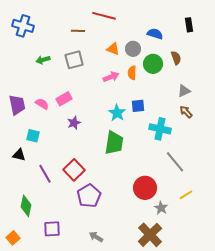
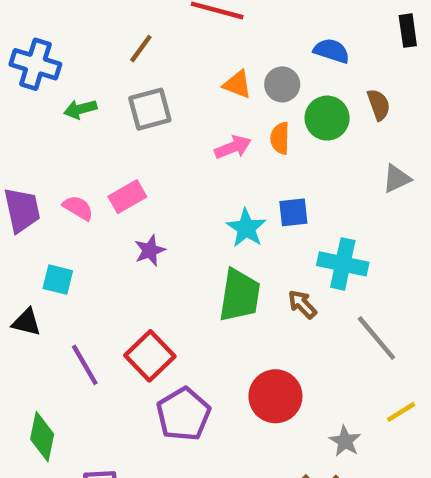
blue cross: (23, 26) -> (35, 64), moved
brown line: (78, 31) -> (141, 49), moved, turned -56
brown arrow: (186, 112) -> (302, 304), moved
red circle: (145, 188) -> (275, 396), moved

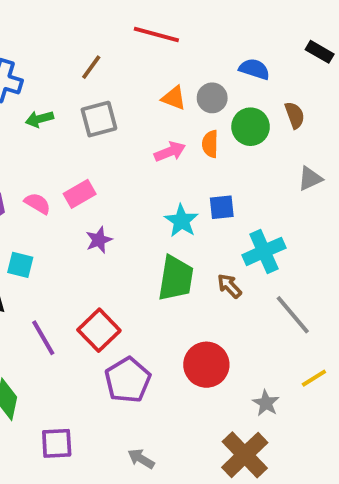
black rectangle: (408, 31) -> (320, 52), turned -52
cyan cross: (343, 264) -> (264, 251), turned -36

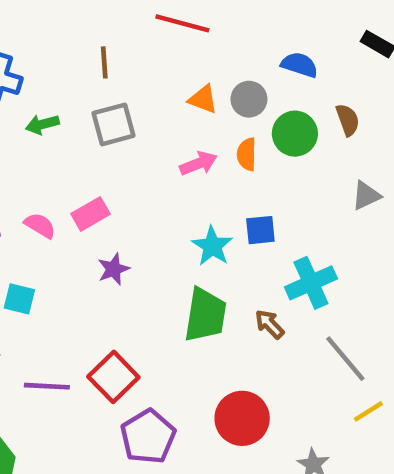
brown line: (91, 67) -> (104, 62), turned -40
purple line: (43, 338) -> (47, 386), turned -57
yellow line: (314, 378) -> (368, 411), moved

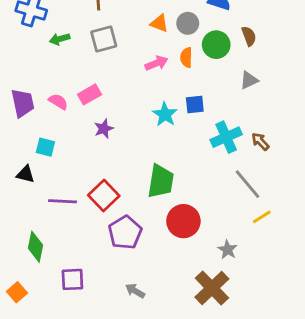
gray triangle: (366, 196) -> (249, 80), moved
green trapezoid: (205, 315) -> (161, 181), moved
brown arrow: (270, 324) -> (260, 141), moved

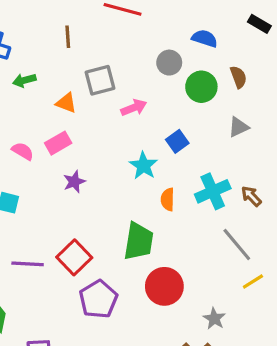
orange triangle: (159, 23) -> (66, 103), moved
gray square: (104, 39) -> (100, 80), moved
orange semicircle: (186, 57) -> (168, 199), moved
blue square: (195, 104) -> (177, 141), moved, turned -30

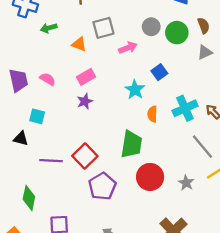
gray circle: (169, 63) -> (151, 27), moved
gray triangle: (238, 127) -> (205, 52), moved
pink rectangle: (58, 143) -> (86, 77), moved
gray star: (214, 319) -> (186, 183), moved

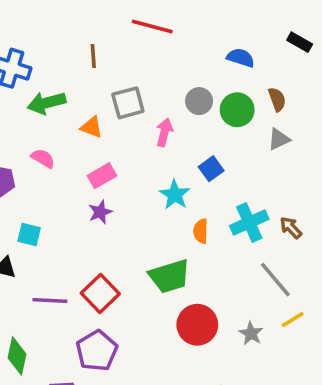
green arrow: (49, 28) -> (46, 103), size x1.5
pink arrow: (128, 48) -> (164, 132), turned -54
pink semicircle: (48, 79) -> (43, 158), moved
green trapezoid: (131, 144) -> (170, 276), turned 64
purple pentagon: (102, 186) -> (97, 351), moved

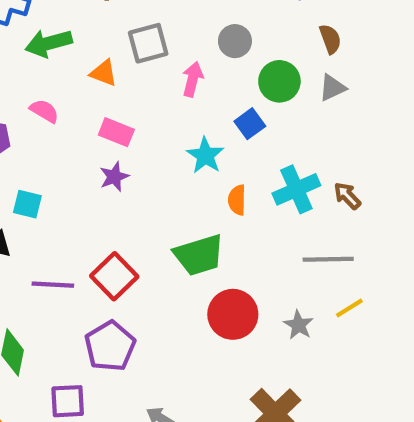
green circle: (237, 110) -> (279, 81), moved
pink rectangle: (102, 176) -> (116, 132), turned 52
gray line: (275, 280) -> (328, 259), turned -51

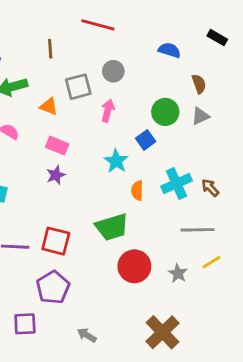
gray circle: (235, 41) -> (113, 71), moved
red square: (114, 276) -> (56, 241), turned -32

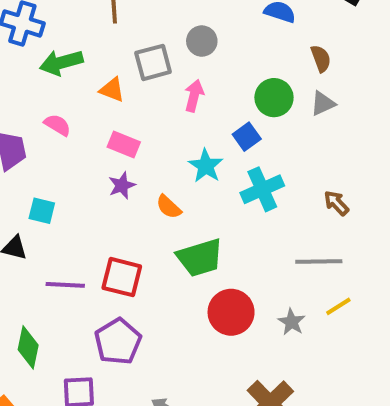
cyan cross: (176, 183) -> (262, 189), moved
orange semicircle: (137, 191) -> (169, 207), moved, turned -48

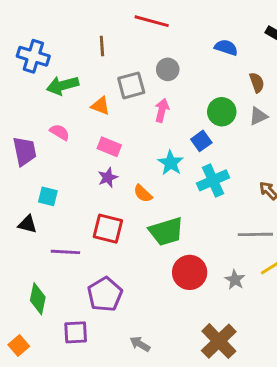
red square: (122, 277) -> (108, 229), moved

